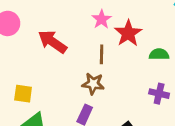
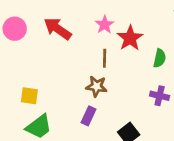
red arrow: (52, 42) -> (58, 29), moved
green semicircle: (159, 54) -> (160, 58), turned 102

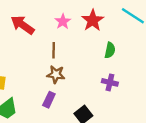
red star: (130, 38) -> (93, 20), moved
brown line: (105, 58) -> (54, 50), moved

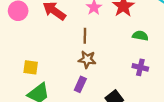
green semicircle: (110, 50) -> (140, 36), turned -91

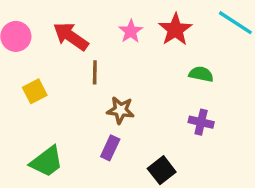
brown line: (85, 36) -> (95, 72), moved
yellow square: (31, 67) -> (35, 91), moved, turned -35

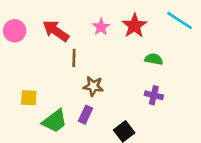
yellow square: (35, 91) -> (29, 98), moved, turned 30
green trapezoid: (47, 162) -> (55, 121), moved

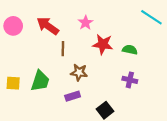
red star: (134, 26) -> (103, 44), moved, turned -30
yellow square: (29, 98) -> (13, 83), moved
purple rectangle: (85, 115) -> (73, 96), turned 48
green trapezoid: (55, 121) -> (40, 81), moved, turned -35

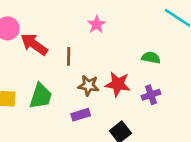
red arrow: (48, 26) -> (34, 44), moved
red star: (103, 44) -> (118, 84), moved
purple cross: (130, 80) -> (151, 95), turned -32

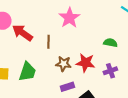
pink star: (97, 24) -> (69, 18), size x1.5
purple rectangle: (81, 115) -> (67, 87), moved

